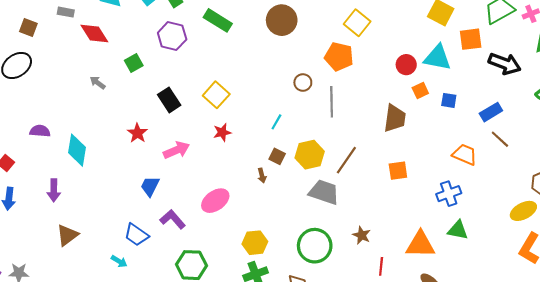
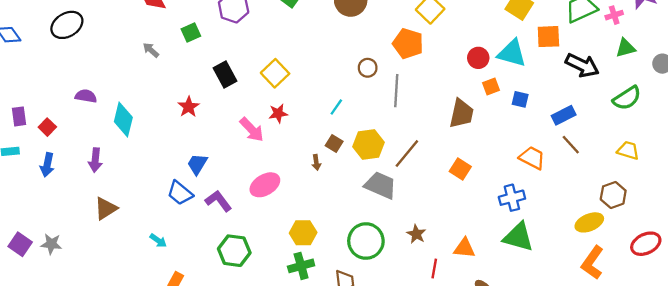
pink arrow: (176, 150) -> (252, 130), moved, turned 65
orange square: (398, 171) -> (460, 169), turned 36
green triangle: (458, 230) -> (518, 237), size x1.4
blue trapezoid: (136, 235) -> (180, 193), moved
orange triangle: (420, 244) -> (464, 248), moved, size x0.7

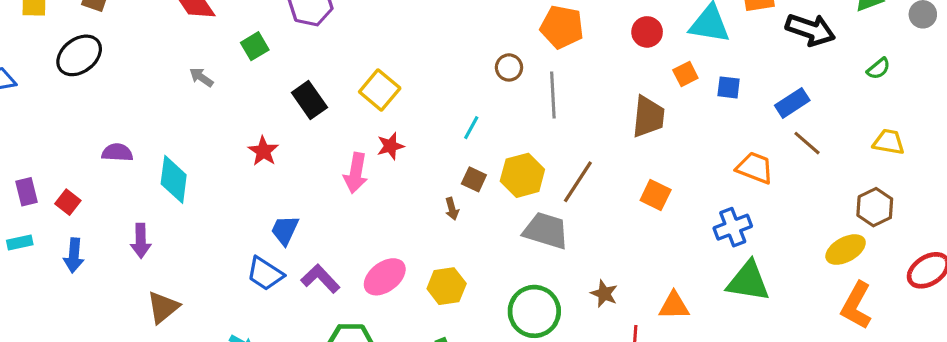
red circle: (478, 58) -> (647, 32), moved
green semicircle: (627, 98) -> (879, 69), size x0.6
pink arrow: (252, 130) -> (356, 173), turned 60
pink ellipse: (265, 185) -> (385, 277), moved
yellow hexagon: (303, 233) -> (447, 286), moved

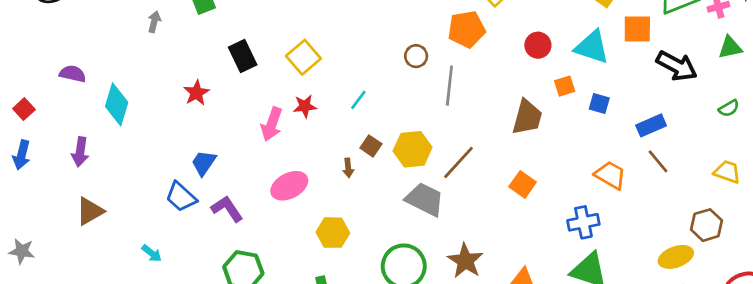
orange pentagon: (562, 27) -> (467, 29), turned -30
gray arrow: (201, 77) -> (154, 22), turned 60
cyan line: (471, 128) -> (358, 100), moved
pink ellipse: (385, 277) -> (289, 186), moved
brown star: (604, 294) -> (465, 261), size x1.5

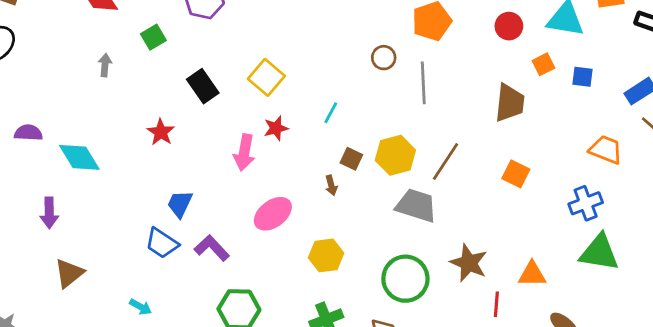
cyan diamond: (117, 104) -> (79, 157), turned -39

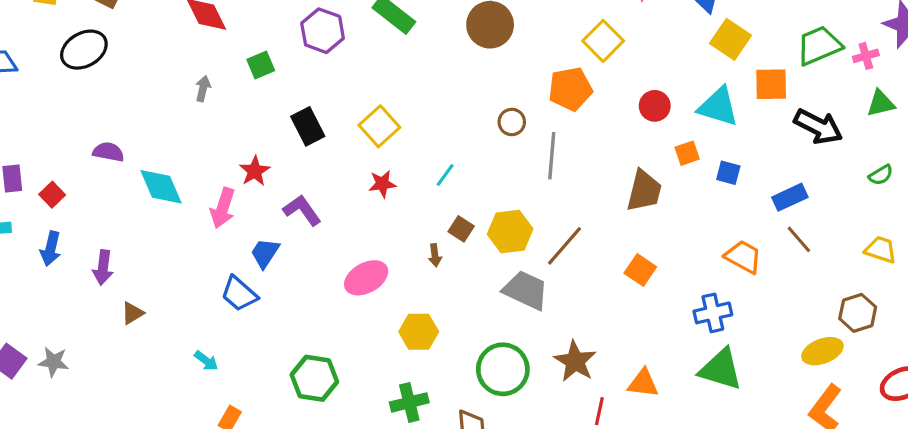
pink arrow: (244, 152) -> (223, 208), moved
purple arrow: (49, 213) -> (103, 268), moved
purple L-shape: (212, 248) -> (302, 210), moved
brown triangle: (69, 273) -> (132, 313), size x0.7

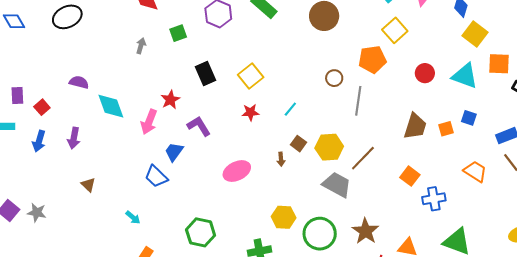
orange square: (687, 153) -> (446, 129), moved
purple arrow: (103, 268) -> (74, 138), moved
brown triangle: (132, 313) -> (88, 185), turned -49
blue cross: (713, 313) -> (434, 199), moved
yellow hexagon: (419, 332) -> (284, 217), moved

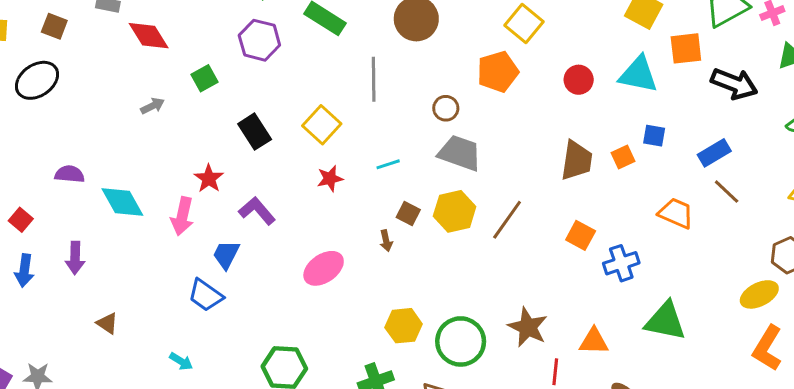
gray arrow: (141, 46) -> (153, 106), turned 56
gray line: (358, 101) -> (374, 79), moved
cyan line: (290, 109) -> (388, 164), turned 42
gray trapezoid: (337, 185) -> (460, 153), moved

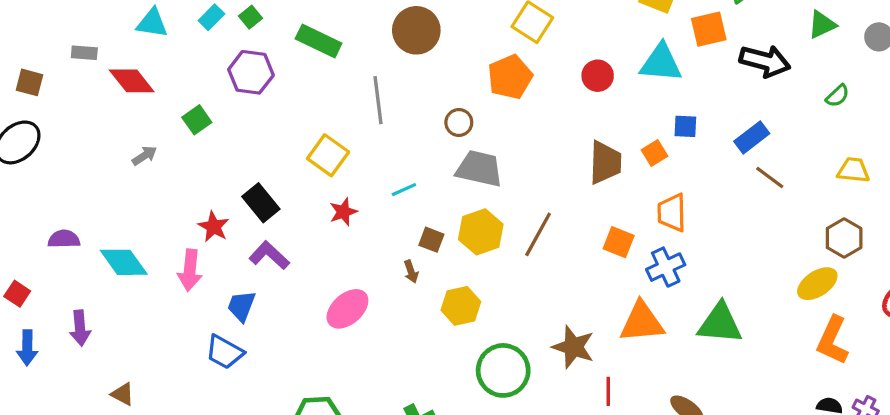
black rectangle: (255, 132) -> (261, 203), moved
orange trapezoid: (676, 213) -> (672, 213), moved, turned -108
yellow hexagon: (404, 326) -> (461, 306), moved
orange triangle: (594, 341) -> (642, 322), moved, size x1.4

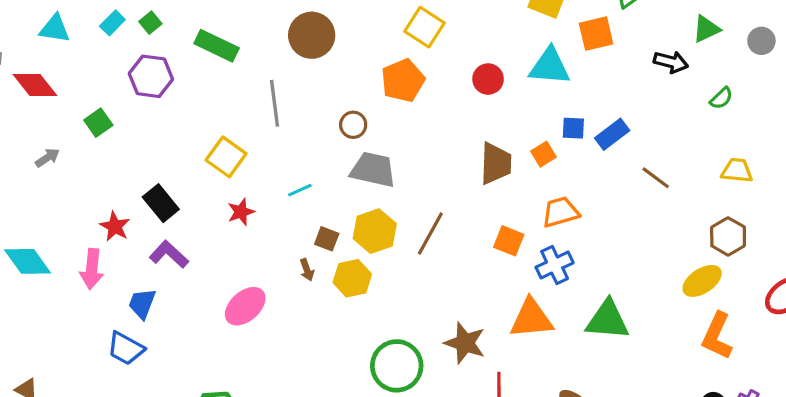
black arrow: (765, 61) -> (671, 62), moved, size x0.7
blue rectangle: (752, 137) -> (612, 134), moved
orange trapezoid: (672, 213) -> (560, 212), turned 75
yellow hexagon: (461, 306) -> (352, 278), moved

